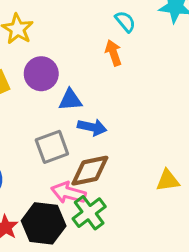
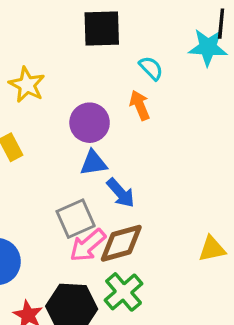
purple circle: (41, 74) -> (90, 123), moved
blue arrow: (92, 127) -> (121, 193), turned 40
pink arrow: (68, 193) -> (88, 245), moved, turned -52

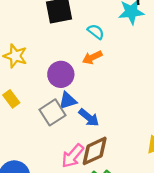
orange arrow: (140, 105) -> (92, 57), turned -84
gray square: (76, 219) -> (53, 112), moved

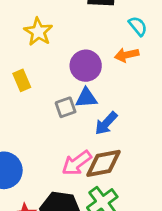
gray square: (53, 112) -> (66, 107), size x0.7
blue arrow: (89, 118) -> (106, 123), turned 80

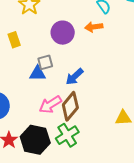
blue triangle: (86, 98) -> (38, 73), moved
brown diamond: (103, 163) -> (70, 106), turned -44

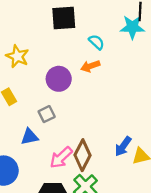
blue triangle: (38, 73) -> (30, 137), moved
blue arrow: (75, 77) -> (123, 146), moved

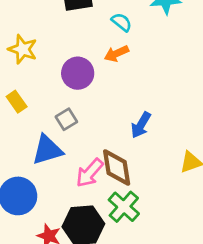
blue triangle: (30, 137) -> (47, 150), size x1.4
blue arrow: (123, 146) -> (141, 125), moved
brown diamond: (83, 155) -> (117, 168), turned -32

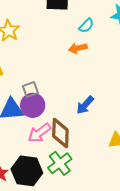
cyan semicircle: (122, 22) -> (86, 26), turned 84
purple circle: (78, 73) -> (33, 105), moved

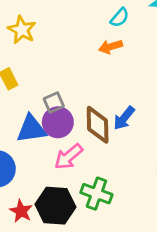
brown diamond: (60, 133) -> (98, 125), moved
green cross: (60, 163) -> (96, 194), turned -30

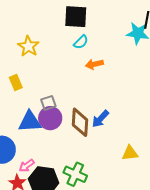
cyan semicircle: (120, 18) -> (81, 42), moved
pink arrow: (69, 157) -> (27, 166), moved, size x0.7

